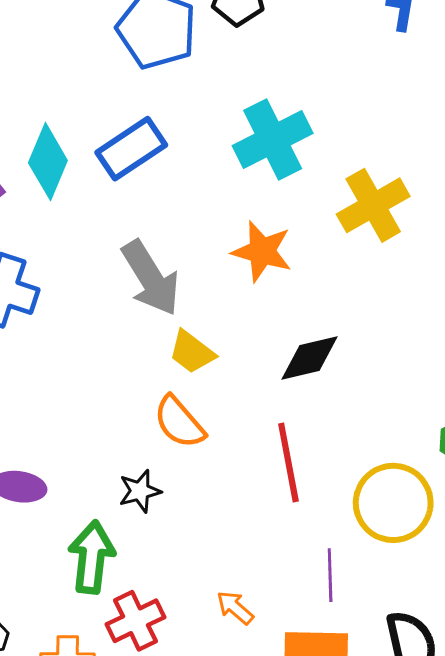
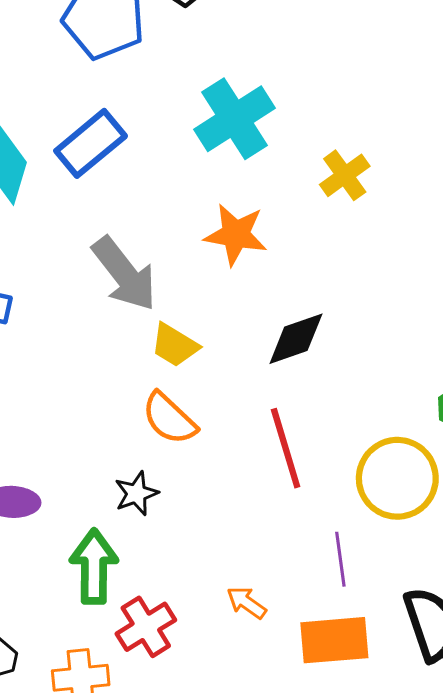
yellow cross: (373, 205) -> (345, 175), size x0.7

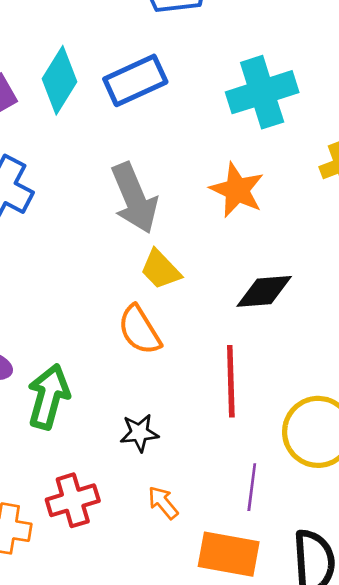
black star: (136, 493) -> (139, 433), moved
green arrow: (94, 566) -> (49, 397), moved

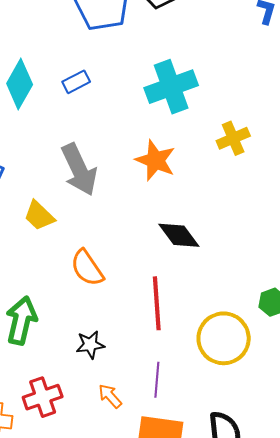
blue rectangle: (135, 80) -> (76, 82), size x0.6
yellow trapezoid: (160, 270) -> (39, 216), moved
black diamond: (264, 291) -> (179, 235), turned 60
purple line: (252, 487) -> (157, 380), moved

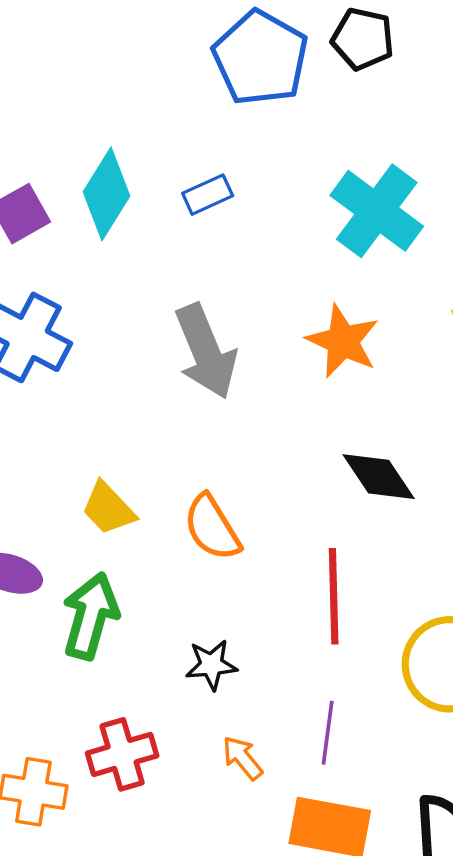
cyan cross: (171, 87) -> (377, 211), turned -36
yellow trapezoid: (39, 216) -> (108, 508), moved

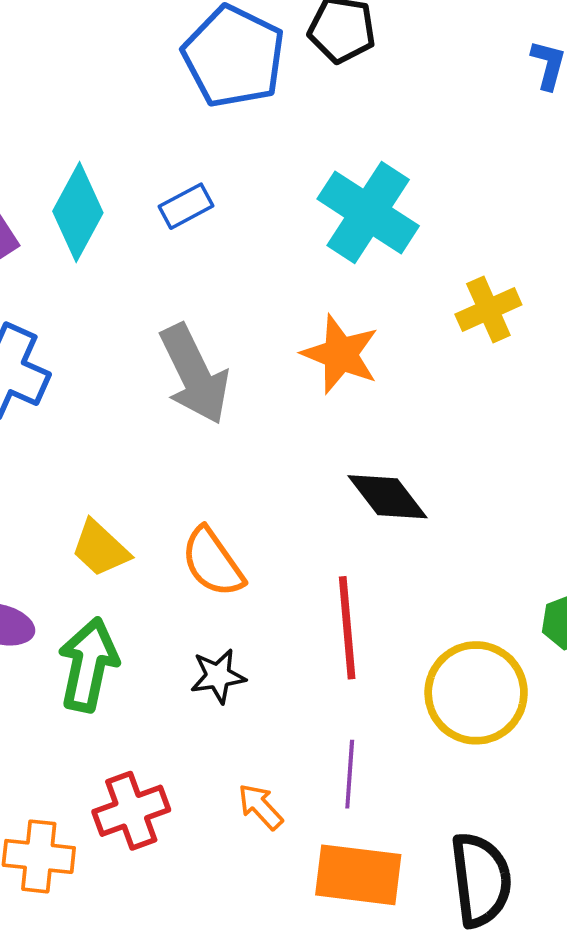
black star: (211, 665) -> (218, 676), moved

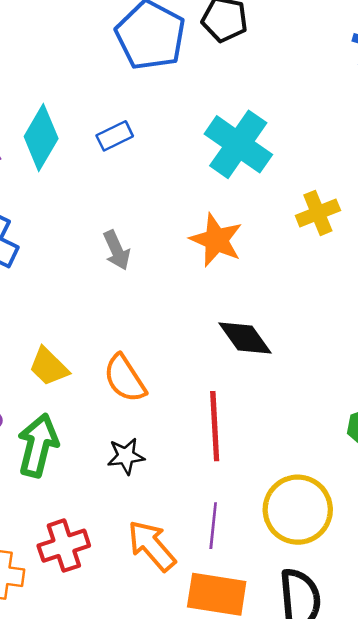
gray arrow: (194, 374) -> (117, 250), size x0.6
yellow circle: (476, 693) -> (298, 510), moved
orange arrow: (260, 807) -> (152, 546), size x1.6

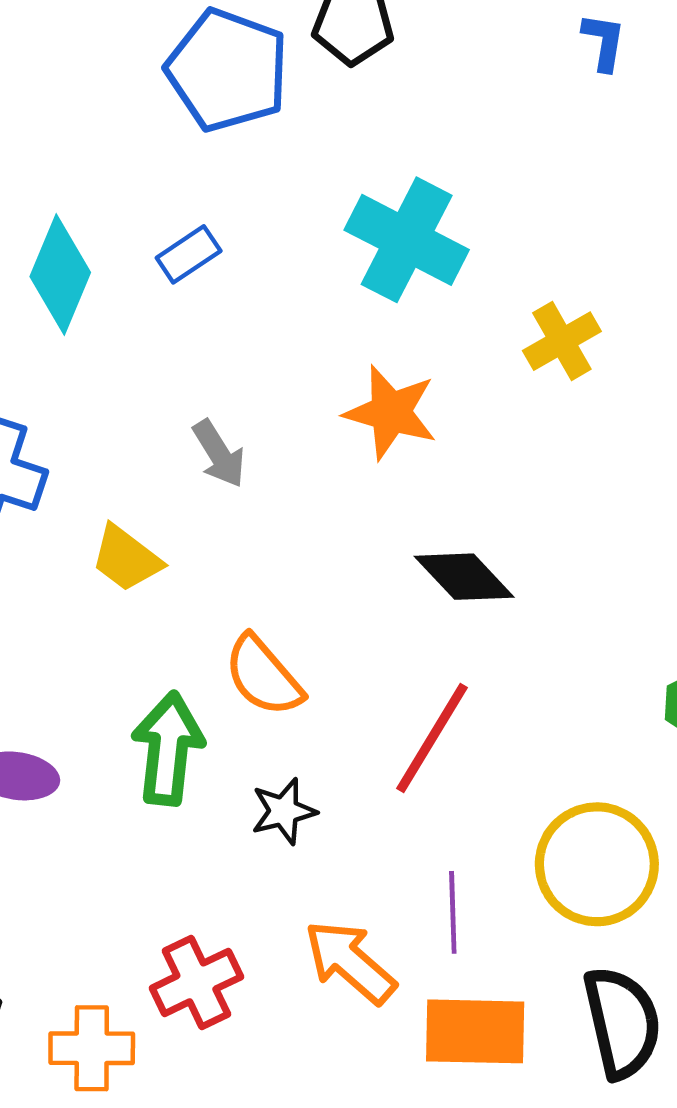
yellow trapezoid: (49, 367) -> (126, 558), moved
red line: (215, 426) -> (432, 738), turned 42
green arrow: (38, 445) -> (168, 749), moved

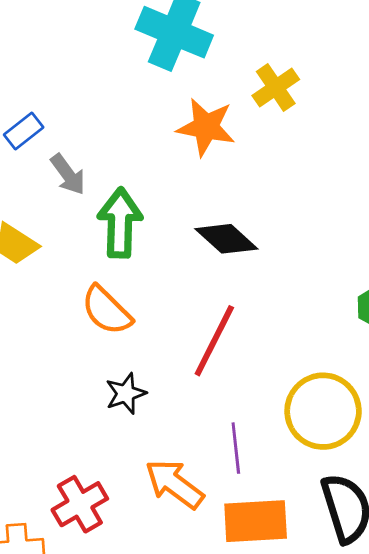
blue rectangle: (189, 254) -> (24, 131), moved
orange star: (391, 412) -> (206, 127), moved
green arrow: (168, 749) -> (120, 223), moved

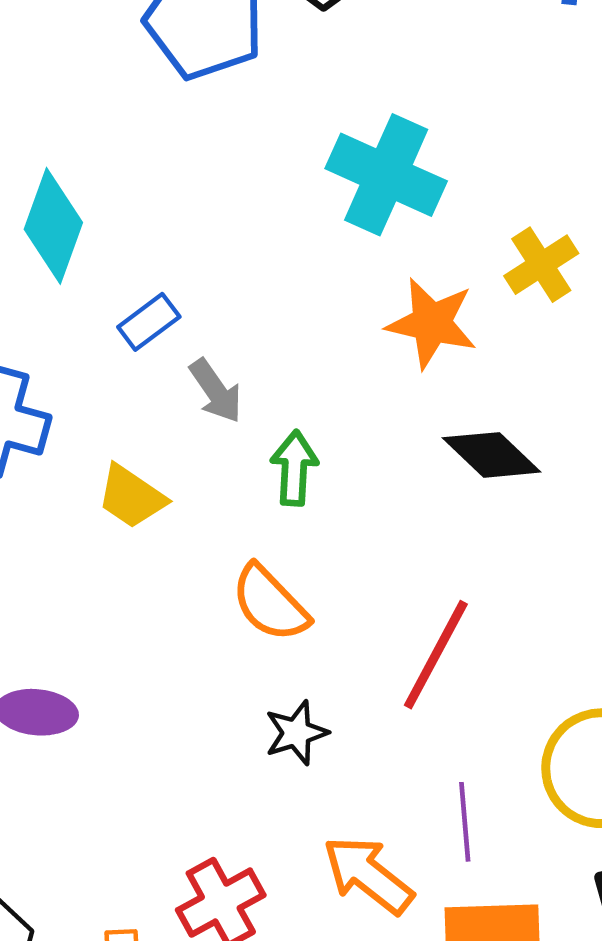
green arrow: (120, 223) -> (294, 468), size x0.7
black diamond: (226, 239) -> (492, 455), moved

